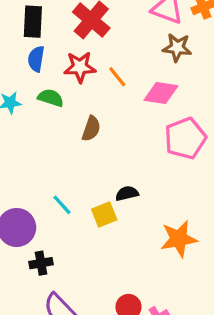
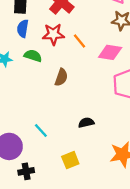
yellow square: (104, 215) -> (70, 160), moved

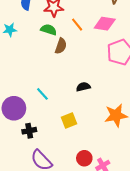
orange line: (79, 41) -> (77, 25), moved
green semicircle: (33, 56) -> (49, 30), moved

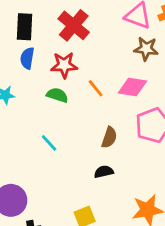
brown semicircle: (61, 46) -> (109, 137), moved
cyan line: (42, 94) -> (49, 143), moved

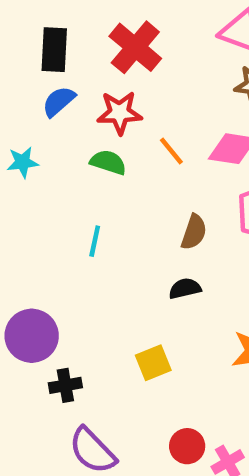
blue semicircle: (27, 58) -> (59, 101), turned 40
cyan line: (49, 143) -> (95, 241), turned 54

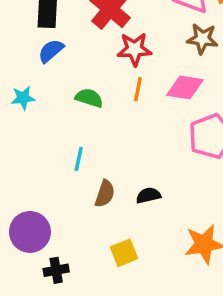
red star: (120, 113) -> (134, 49), moved
orange line: (171, 151) -> (138, 89), turned 50
brown semicircle: (194, 232) -> (105, 194), moved

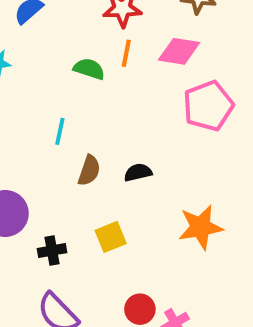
green semicircle: (89, 98) -> (89, 69), moved
black cross: (56, 270) -> (52, 251), moved

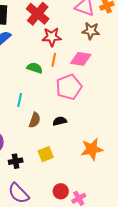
pink pentagon: (208, 106) -> (69, 87), moved

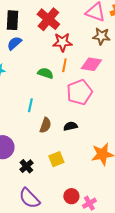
black cross: (16, 161) -> (26, 166), turned -32

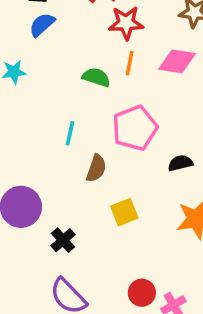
pink pentagon: (79, 92) -> (135, 128), moved
black semicircle: (70, 126) -> (180, 163), moved
yellow square: (56, 159) -> (124, 212), moved

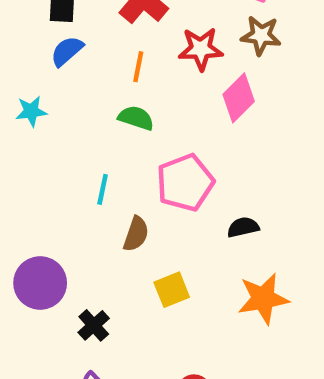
red star: (126, 23) -> (201, 49), moved
pink diamond: (177, 61) -> (239, 98), turned -54
orange line: (130, 63) -> (138, 67), moved

